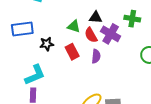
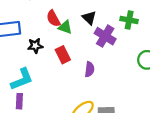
black triangle: (96, 17) -> (89, 18), turned 40
red semicircle: (91, 35) -> (53, 18), moved
purple semicircle: (96, 56) -> (90, 69), moved

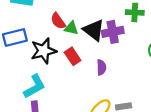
black triangle: (89, 18) -> (94, 30), moved, size x1.5
purple cross: (105, 36) -> (113, 32), turned -35
black star: (35, 46) -> (44, 51), size x1.6

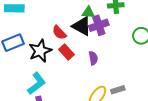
red semicircle: (58, 21) -> (59, 33), moved
green triangle: (71, 28) -> (88, 12), moved

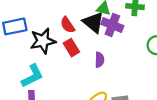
purple cross: (99, 25) -> (112, 25), turned 30

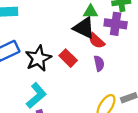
red semicircle: (68, 25) -> (96, 41), moved
purple cross: (112, 25) -> (116, 24), moved

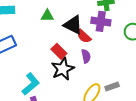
green triangle: (91, 12) -> (47, 16), moved
black star: (38, 58) -> (63, 69), moved

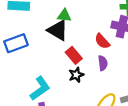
black triangle: (73, 25) -> (58, 30), moved
black star: (63, 69) -> (76, 75), size x0.6

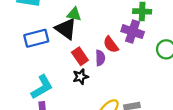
blue rectangle: (16, 43) -> (36, 38), moved
purple semicircle: (103, 63) -> (100, 58), moved

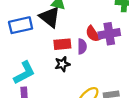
purple cross: (133, 32) -> (109, 34), moved, turned -30
red rectangle: (80, 56) -> (62, 44), turned -63

